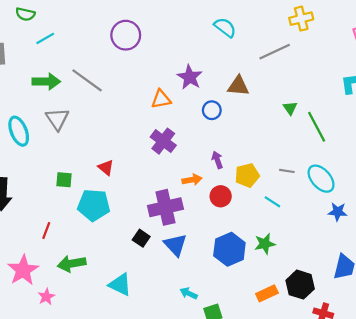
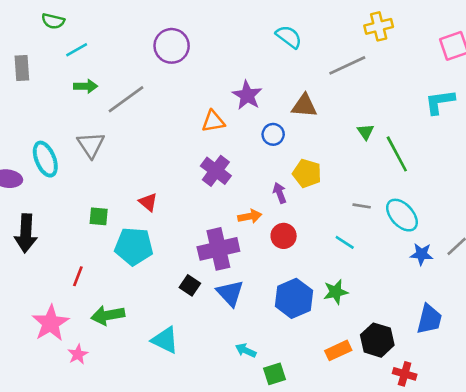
gray line: (87, 80) -> (126, 99), turned -72
green arrow: (46, 82) -> (86, 86), moved, size x0.7
yellow pentagon: (247, 175) -> (307, 173), moved, turned 30

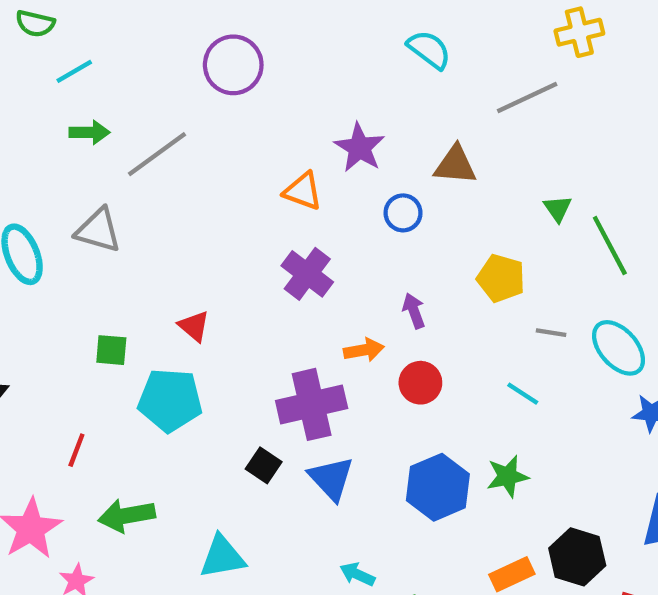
orange triangle: (213, 121) -> (303, 191), turned 30
gray triangle: (91, 145) -> (98, 230), turned -40
yellow pentagon: (307, 173) -> (501, 278), moved
cyan triangle: (165, 340) -> (222, 557), turned -36

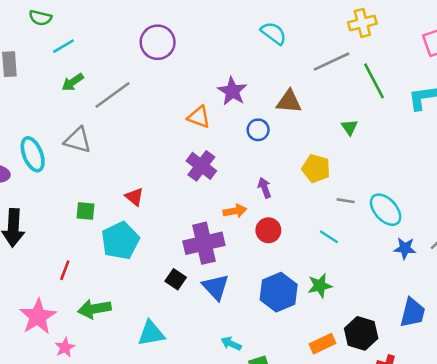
green arrow: (90, 132) -> (73, 82), turned 145
green line: (610, 246) -> (374, 81), moved
cyan pentagon: (170, 400) -> (120, 241), turned -30

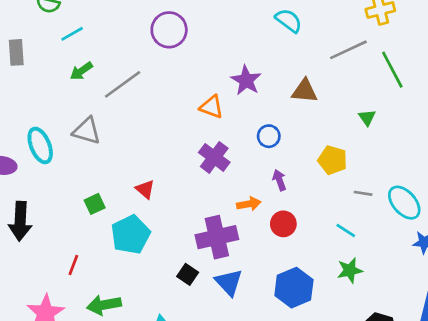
blue circle: (258, 130) -> (269, 136), moved
green square: (85, 211) -> (95, 204), turned -30
green star: (320, 286) -> (350, 270), moved

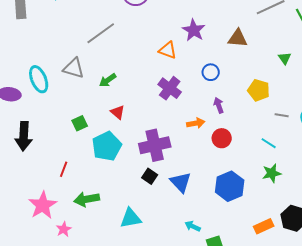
green arrow: (81, 71) -> (108, 80), moved
purple cross: (217, 237) -> (155, 145), moved

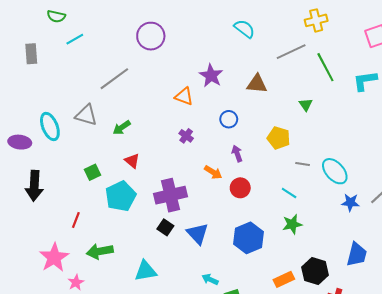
purple cross: (170, 88) -> (186, 136), size x0.6
orange arrow: (196, 123) -> (213, 172), turned 42

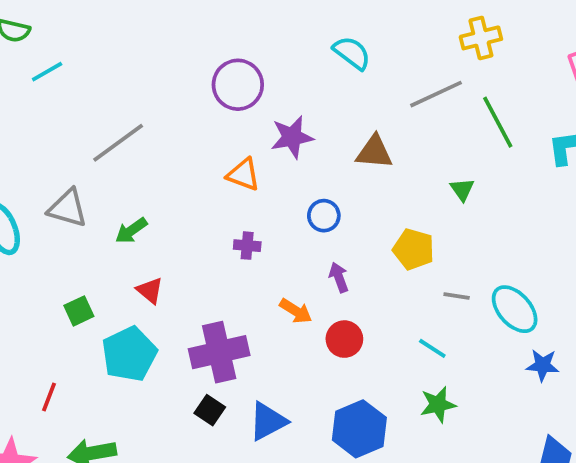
purple circle: (151, 36) -> (238, 85), moved
purple star: (211, 76) -> (292, 137), turned 30
purple cross: (186, 136) -> (247, 246), turned -32
blue triangle: (198, 234) -> (268, 421), turned 45

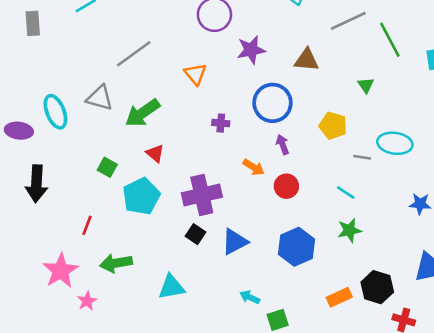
orange triangle: (243, 174) -> (196, 74), moved, turned 30
blue circle: (324, 216) -> (272, 103), size x1.8
green arrow: (131, 231) -> (143, 113), size x1.6
cyan ellipse: (515, 309) -> (395, 143), moved, turned -40
green square: (79, 311) -> (107, 167), turned -36

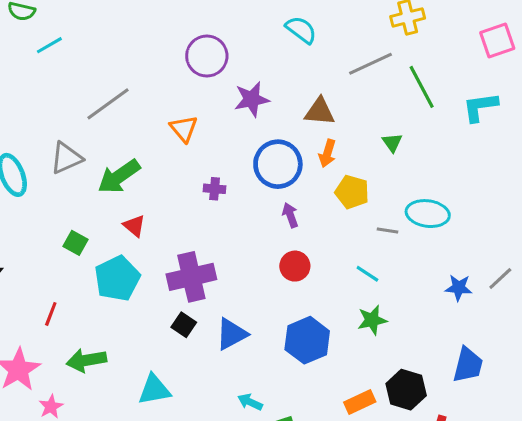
gray triangle: (100, 98) -> (66, 158), turned -40
orange arrow: (254, 167) -> (327, 153), moved, turned 75

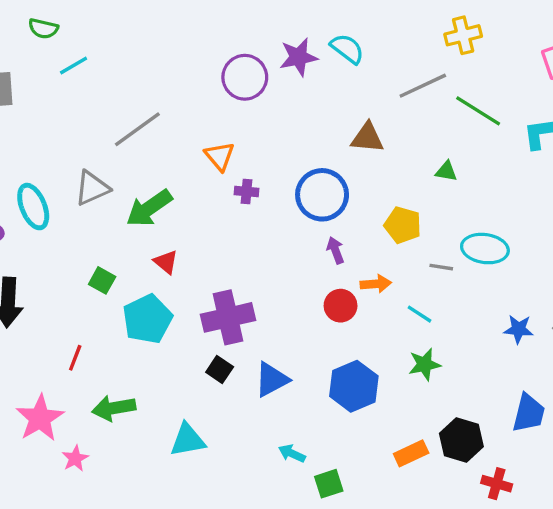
green line: (422, 87) -> (478, 111), turned -30
purple star: (252, 99) -> (299, 57), moved
green triangle: (392, 143) -> (446, 171), turned -45
orange arrow: (327, 153) -> (376, 284), moved, turned -112
purple cross: (215, 189) -> (246, 191), moved

